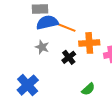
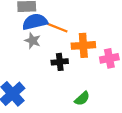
gray star: (42, 47) -> (33, 41), moved
black cross: (69, 57) -> (60, 62), turned 32

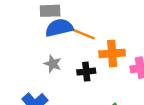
gray star: (33, 41) -> (53, 64), moved

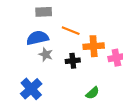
blue semicircle: (59, 28) -> (37, 38), moved

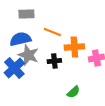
gray star: (46, 55) -> (28, 55), size x1.5
blue cross: (31, 89) -> (14, 68), moved

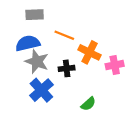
orange cross: (74, 47) -> (89, 52), turned 30
blue cross: (14, 68) -> (41, 90), moved

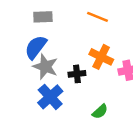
orange line: (64, 35) -> (98, 17), moved
blue semicircle: (28, 43) -> (36, 47), turned -40

